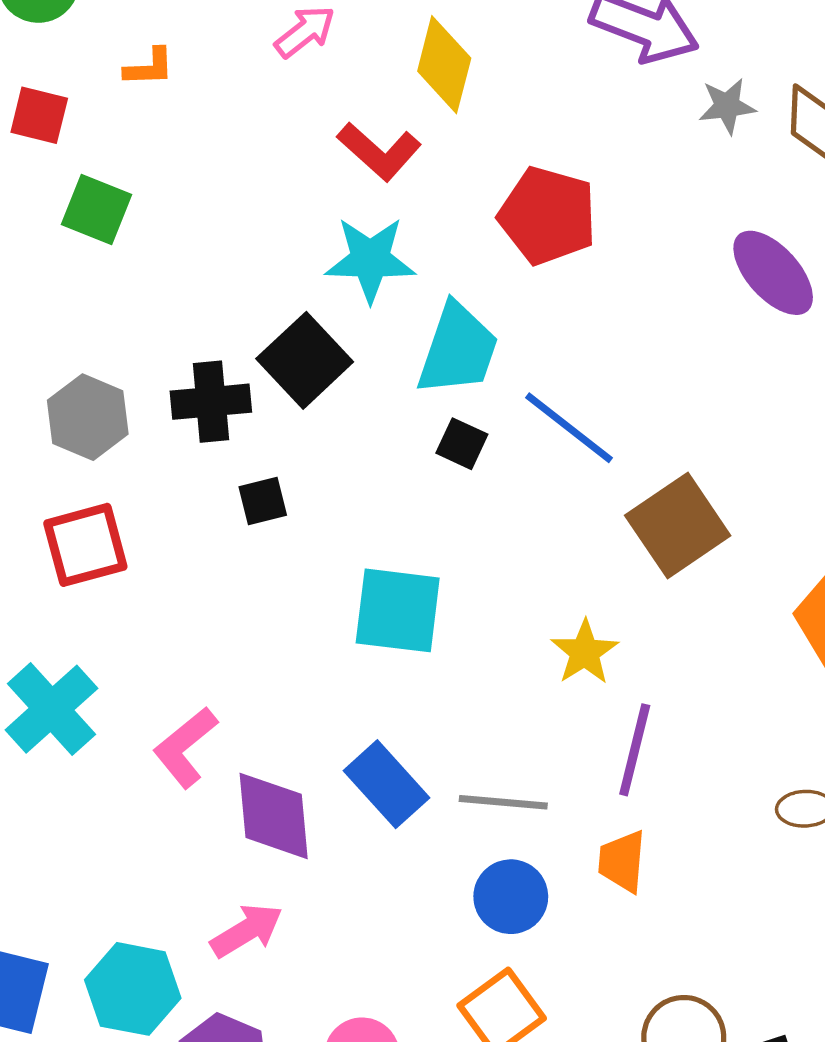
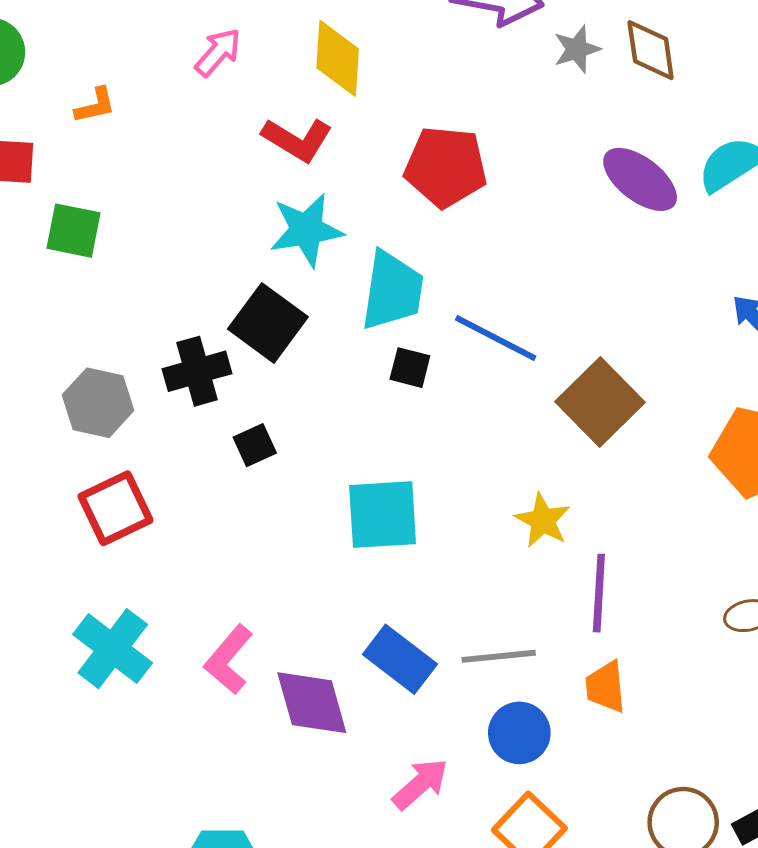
pink arrow: (247, 931) -> (420, 784), moved

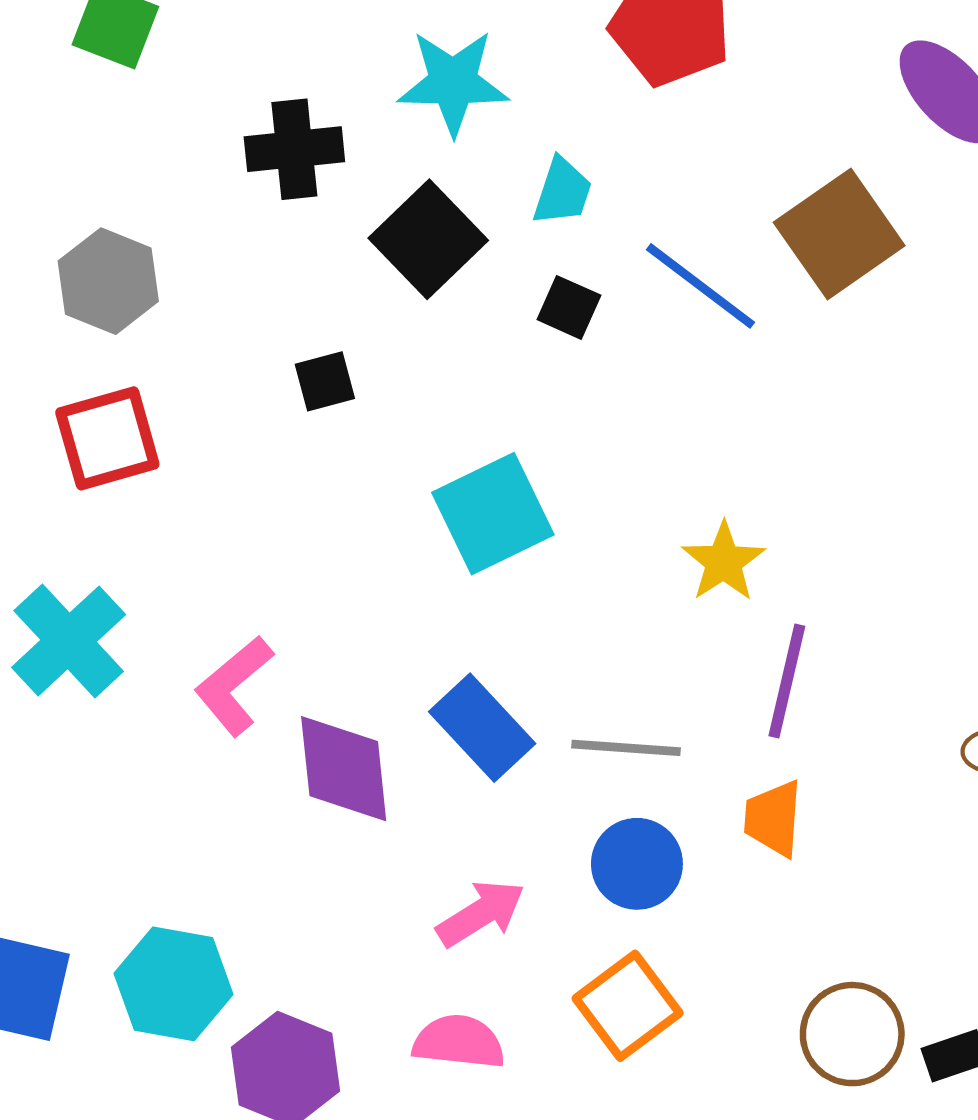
cyan trapezoid: (392, 291) -> (562, 192), size x0.6
black square: (268, 323) -> (428, 239), moved
black cross: (197, 371) -> (294, 149), moved
brown square: (600, 402) -> (839, 234), moved
cyan square: (383, 515) -> (493, 514), turned -32

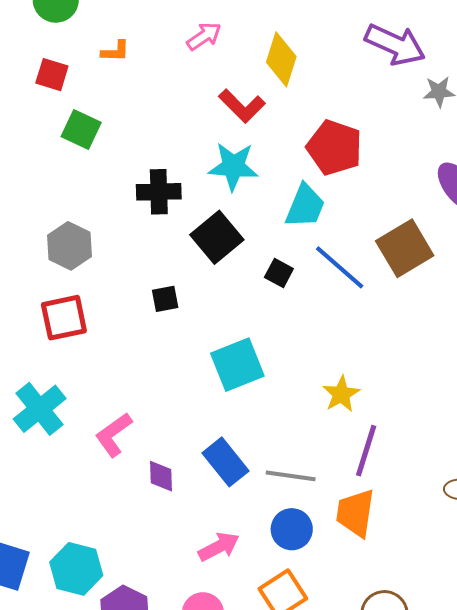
cyan trapezoid: (562, 192) -> (305, 206), moved, size x1.4
purple diamond: (344, 769) -> (161, 476), size x0.6
orange trapezoid: (773, 818) -> (355, 513), size x1.4

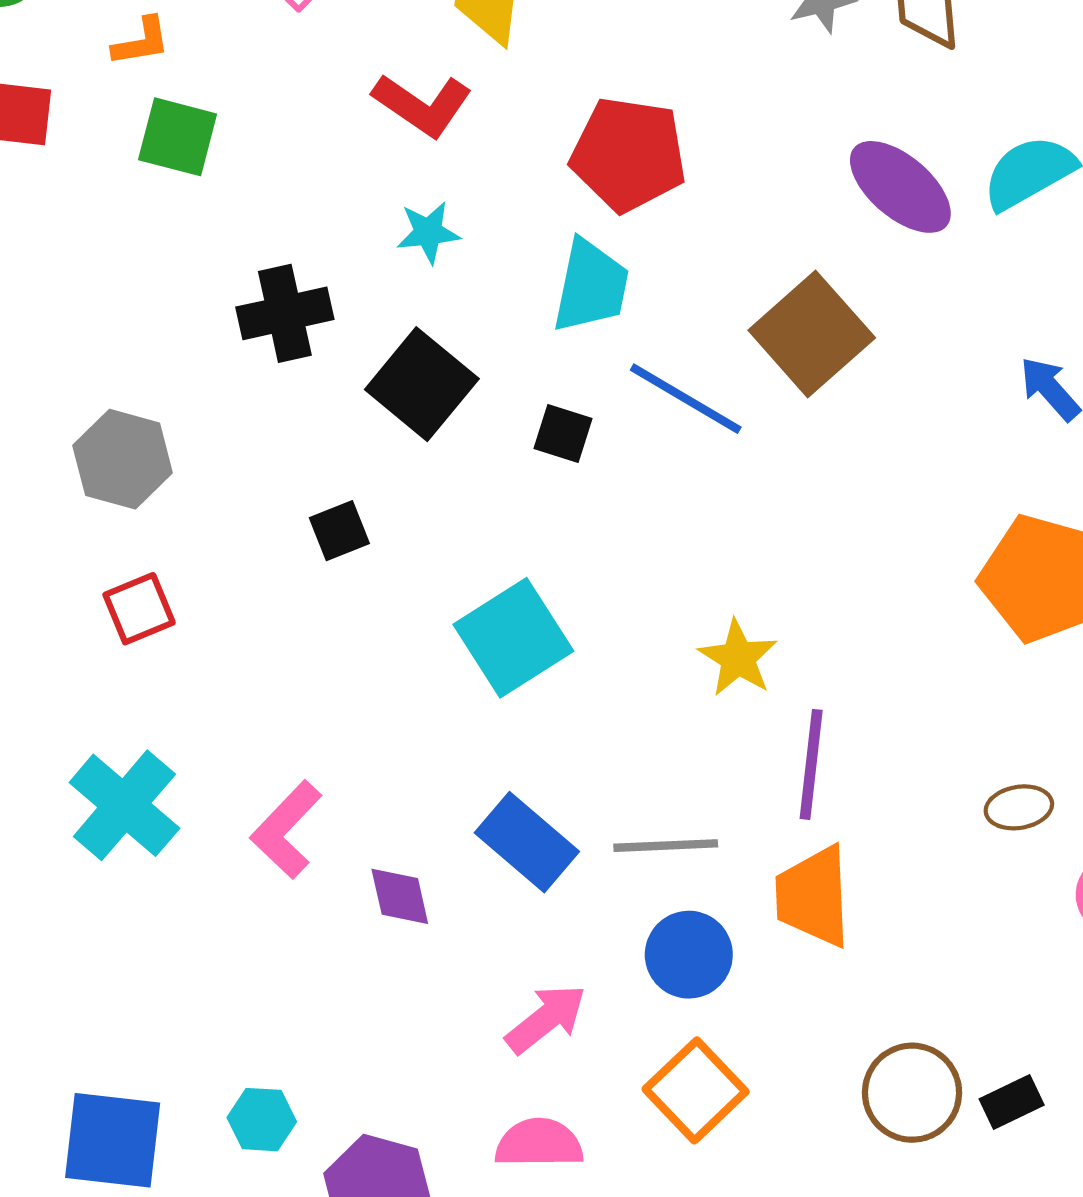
green square: (81, 129) -> (178, 137), moved
cyan star: (233, 166) -> (428, 232), size x0.6
red square: (64, 318) -> (139, 609), size x0.7
cyan hexagon: (76, 569) -> (262, 1120), size x0.6

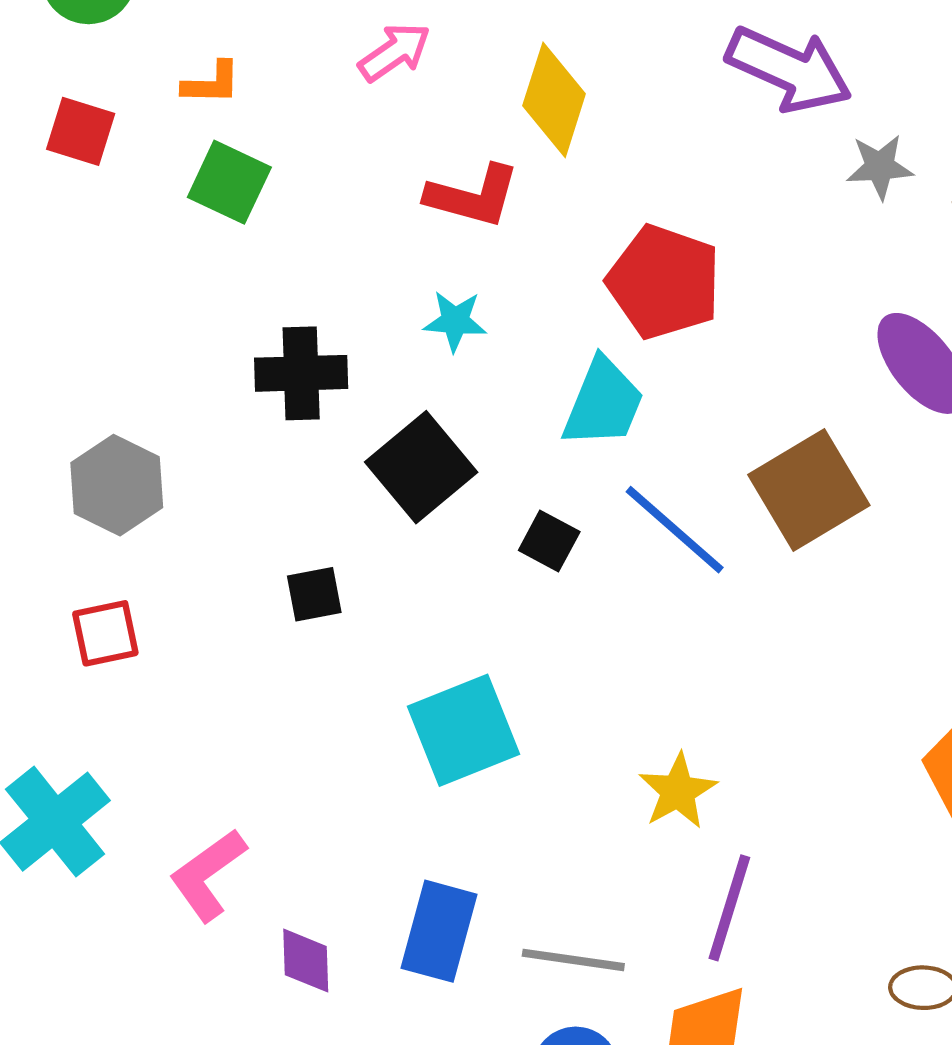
red L-shape: (422, 105) -> (473, 196), turned -30
blue rectangle: (527, 842) -> (439, 931), turned 54

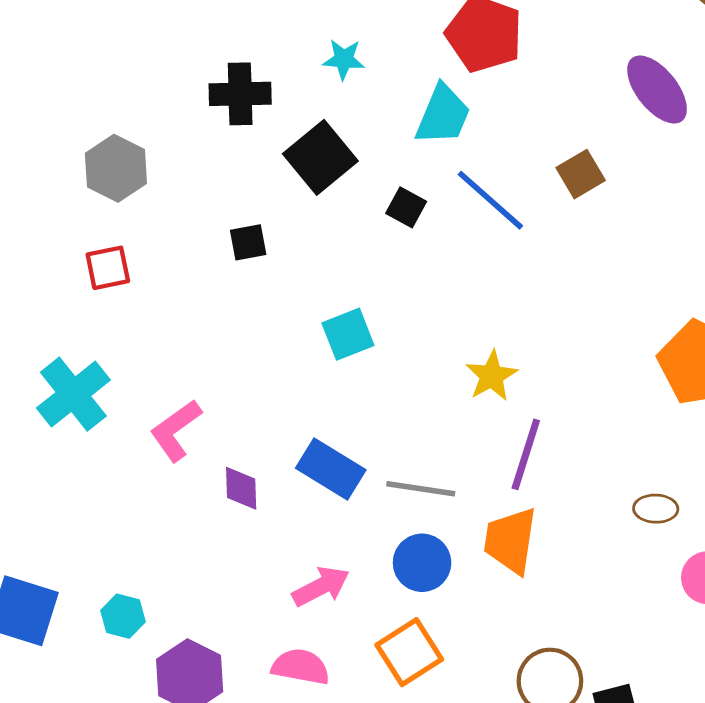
brown square: (809, 490) -> (581, 174), size x0.6
cyan square: (464, 730) -> (348, 334), size x0.7
blue rectangle: (439, 931) -> (331, 469), turned -74

